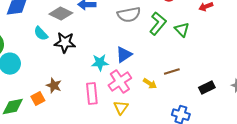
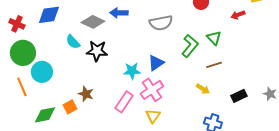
green L-shape: (158, 24) -> (190, 46), moved
brown line: (172, 72) -> (214, 65), moved
yellow arrow: (150, 84) -> (203, 89), moved
pink rectangle: (92, 94) -> (124, 102), turned 40

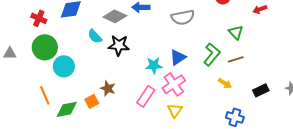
green L-shape: (190, 46) -> (212, 54), moved
orange line: (22, 87) -> (45, 95), moved

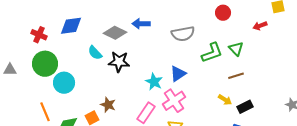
green L-shape: (212, 54) -> (212, 53), moved, turned 30
cyan star: (154, 65) -> (154, 82), turned 30
black rectangle: (261, 90) -> (245, 107), moved

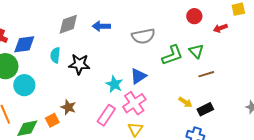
red circle: (223, 13) -> (194, 16), moved
blue diamond: (71, 26) -> (24, 44), moved
gray diamond: (115, 33) -> (68, 24), moved, turned -45
cyan semicircle: (95, 53) -> (55, 55), turned 49
brown line: (236, 76) -> (206, 74), moved

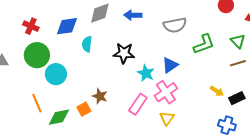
blue diamond: (24, 44) -> (67, 26), moved
green triangle: (196, 51) -> (238, 41), moved
black star: (79, 64) -> (124, 53), moved

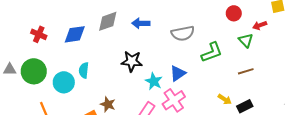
green triangle: (238, 41) -> (246, 40), moved
cyan semicircle: (87, 44) -> (84, 70), moved
green circle: (37, 55) -> (34, 71), moved

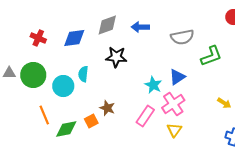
black star: (132, 61) -> (116, 57), moved

